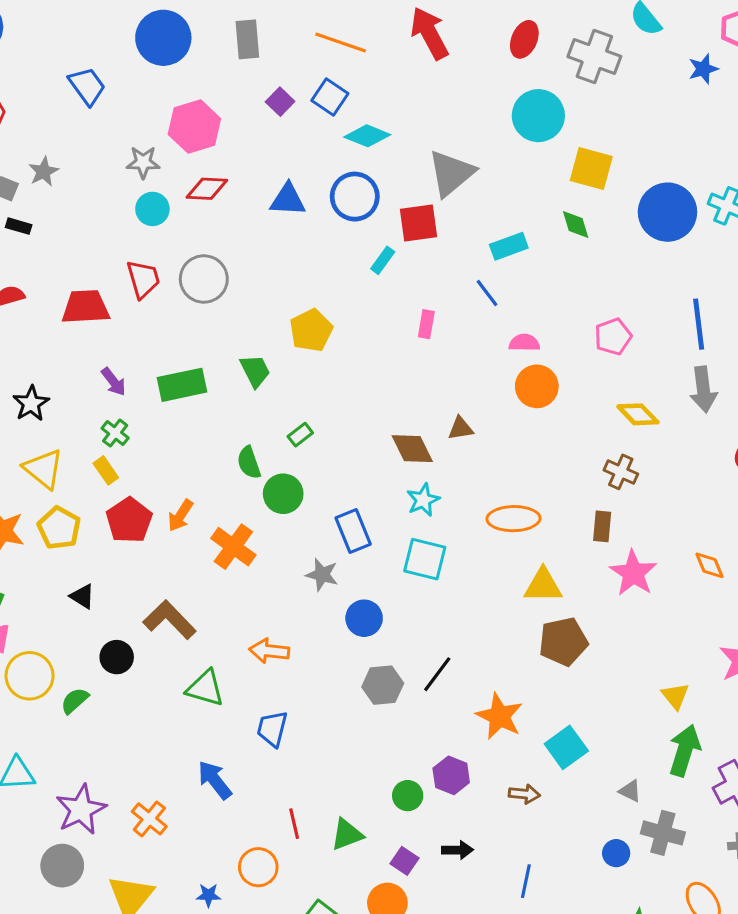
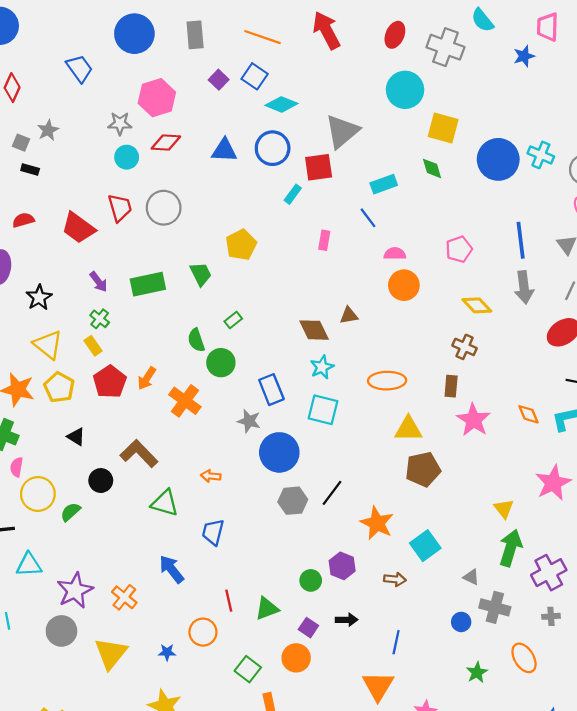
red trapezoid: (86, 307) -> (78, 228), turned -141
blue circle: (364, 618) -> (279, 452), size x1.5
orange arrow: (269, 651) -> (211, 476), size x0.7

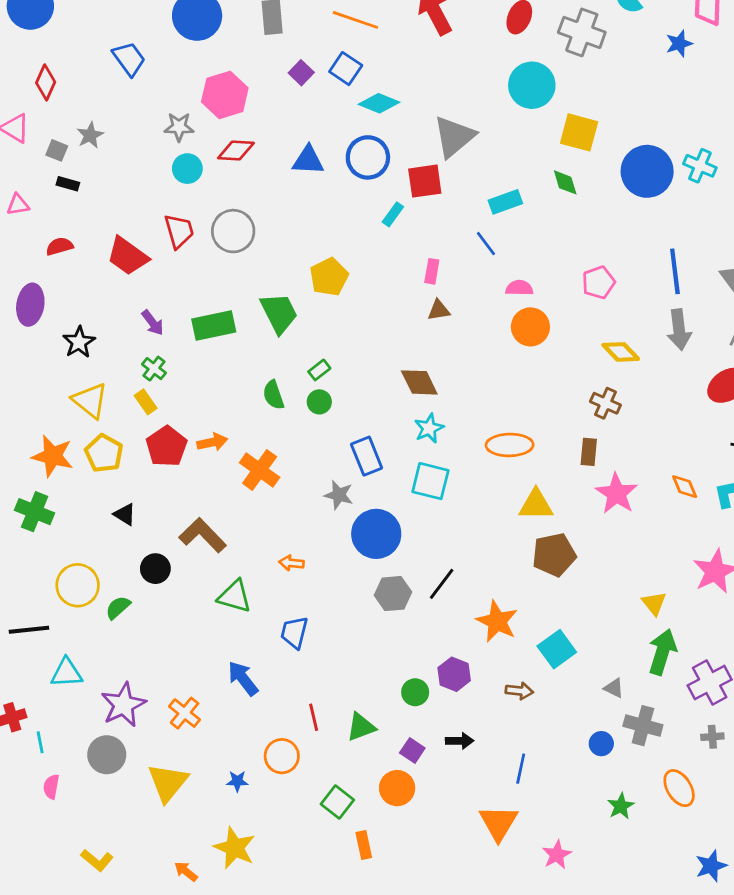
green trapezoid: (201, 274) -> (279, 313), size x1.4
brown triangle: (349, 315) -> (439, 310), moved
green circle: (221, 363) -> (319, 402), moved, size x0.7
orange arrow: (147, 378) -> (212, 442), turned -135
pink semicircle: (17, 467) -> (51, 787), moved

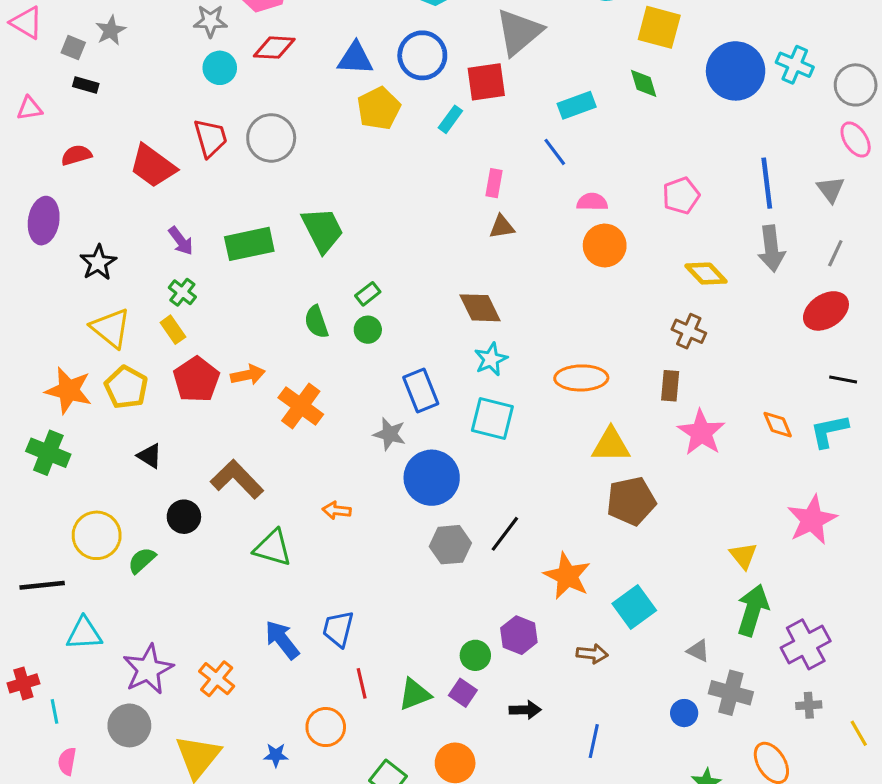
yellow pentagon: (329, 277) -> (379, 108), moved
blue trapezoid: (294, 633) -> (338, 629), moved
purple square: (412, 751) -> (463, 693), moved

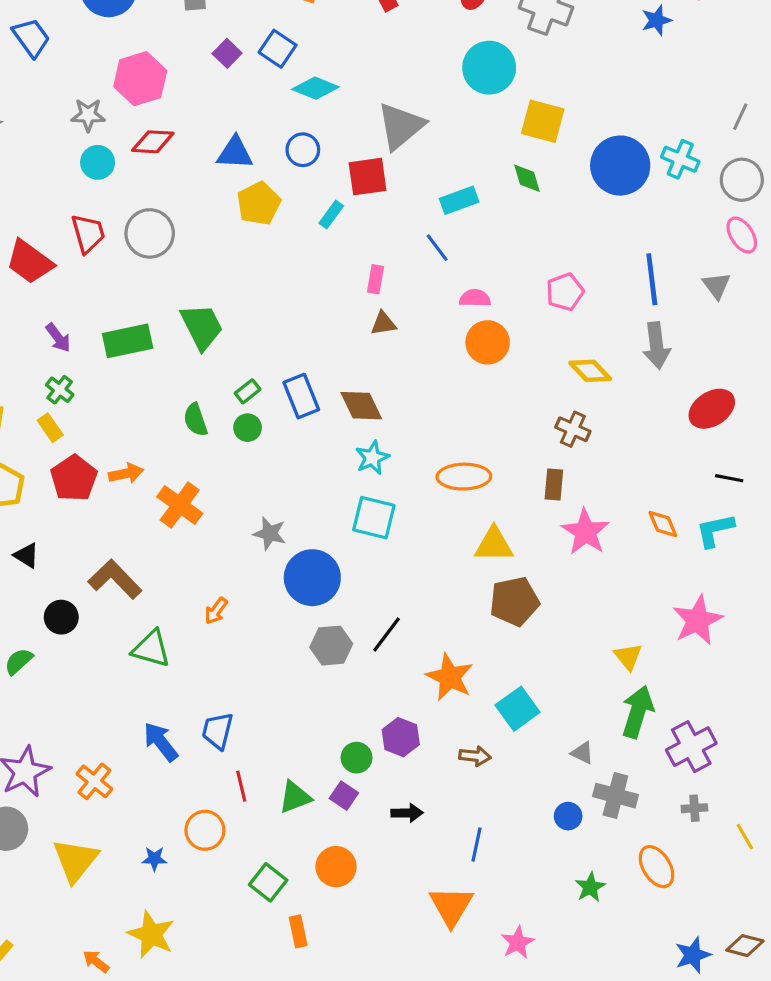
blue circle: (422, 55) -> (303, 150), size x0.7
gray line: (835, 253) -> (740, 117), moved
blue rectangle: (421, 390) -> (301, 396), moved
orange arrow: (337, 510) -> (216, 611), turned -60

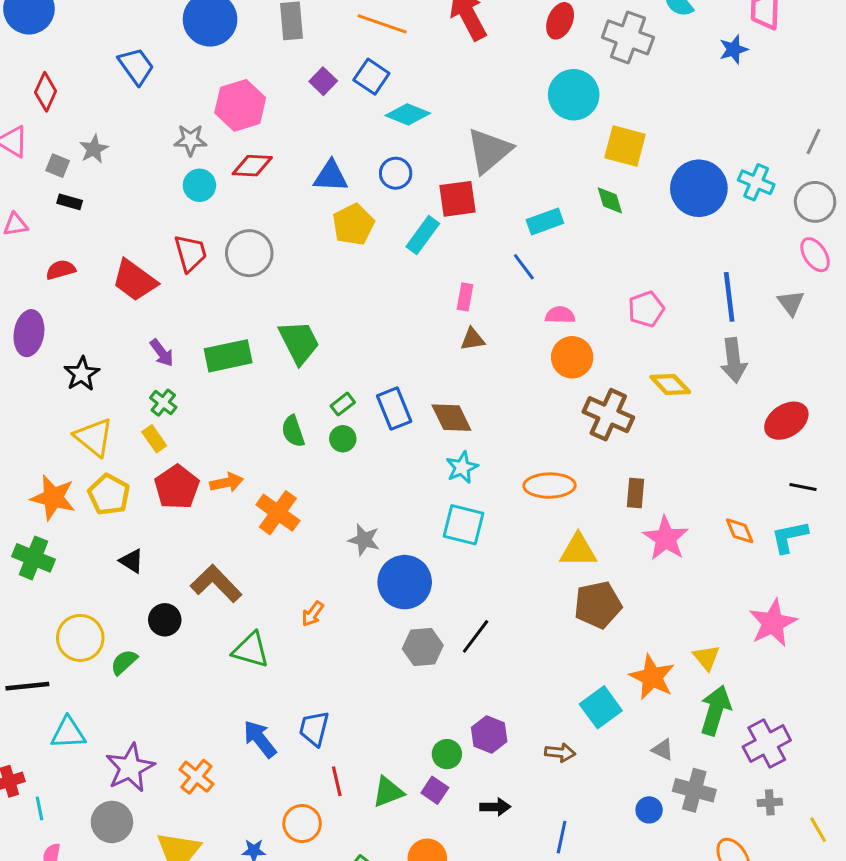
cyan rectangle: (331, 214) -> (423, 235), size x1.4
brown cross: (573, 429) -> (608, 415), moved, size x1.5
orange star: (450, 677) -> (652, 677), moved

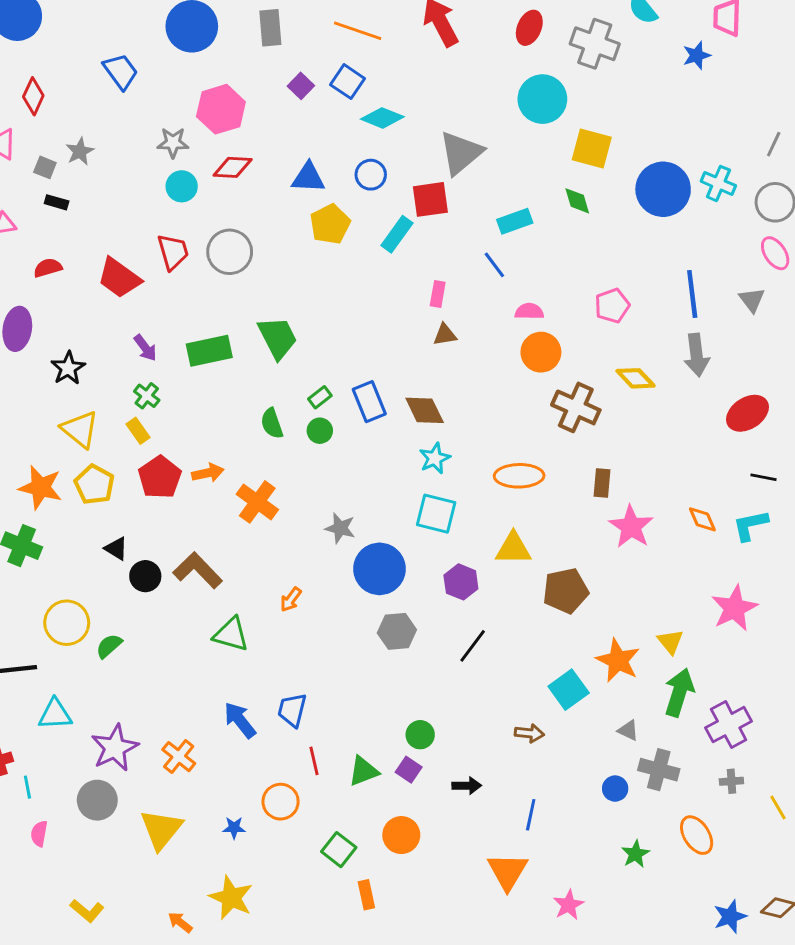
yellow triangle: (578, 550) -> (513, 549), moved
black circle: (165, 620) -> (145, 576), moved
black line: (476, 636) -> (473, 646), moved
purple hexagon: (489, 734) -> (461, 582), moved

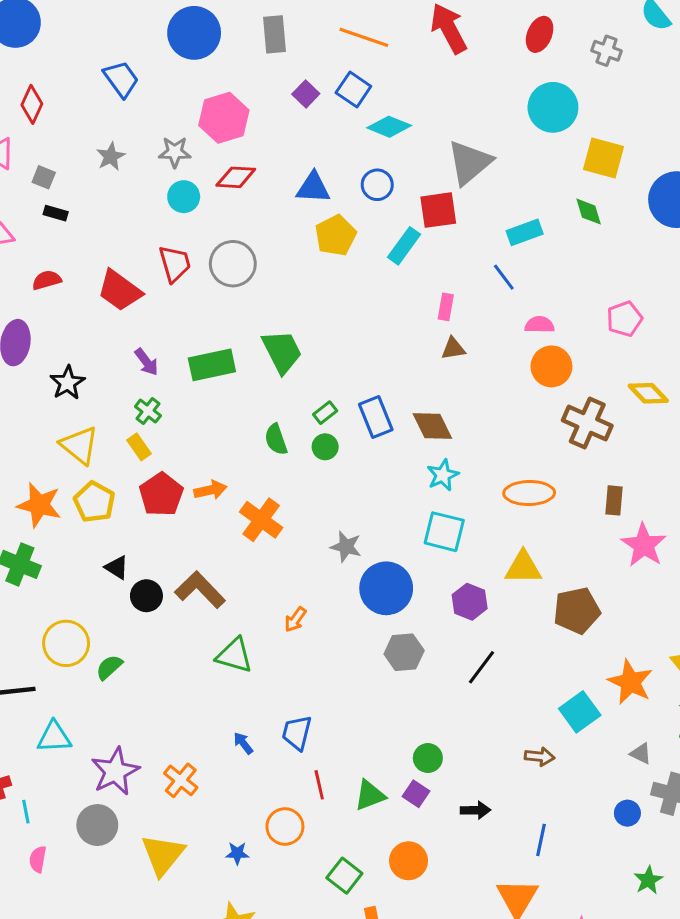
gray cross: (595, 44) -> (607, 51), size x0.6
gray star: (80, 151) -> (111, 156), moved
blue arrow: (240, 720) -> (243, 743), size x0.6

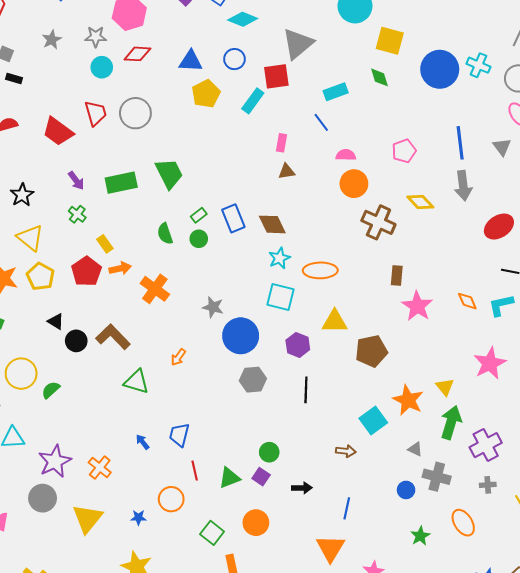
yellow rectangle: (139, 447) -> (105, 244), moved
orange ellipse: (529, 493) -> (320, 270), moved
black line: (481, 667) -> (306, 390), turned -35

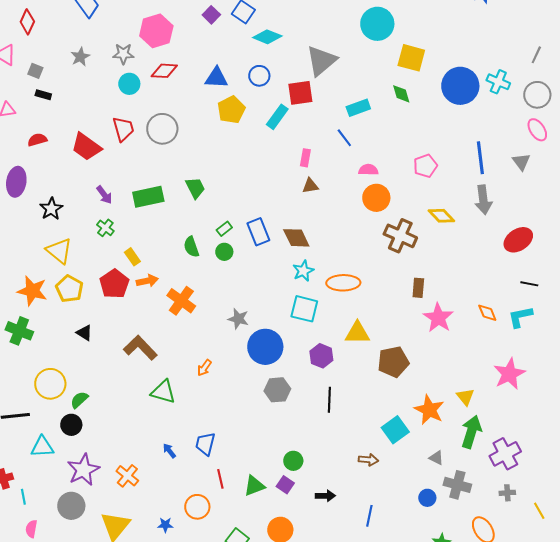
green trapezoid: (169, 173) -> (195, 188), size x0.7
black circle: (76, 341) -> (71, 425), moved

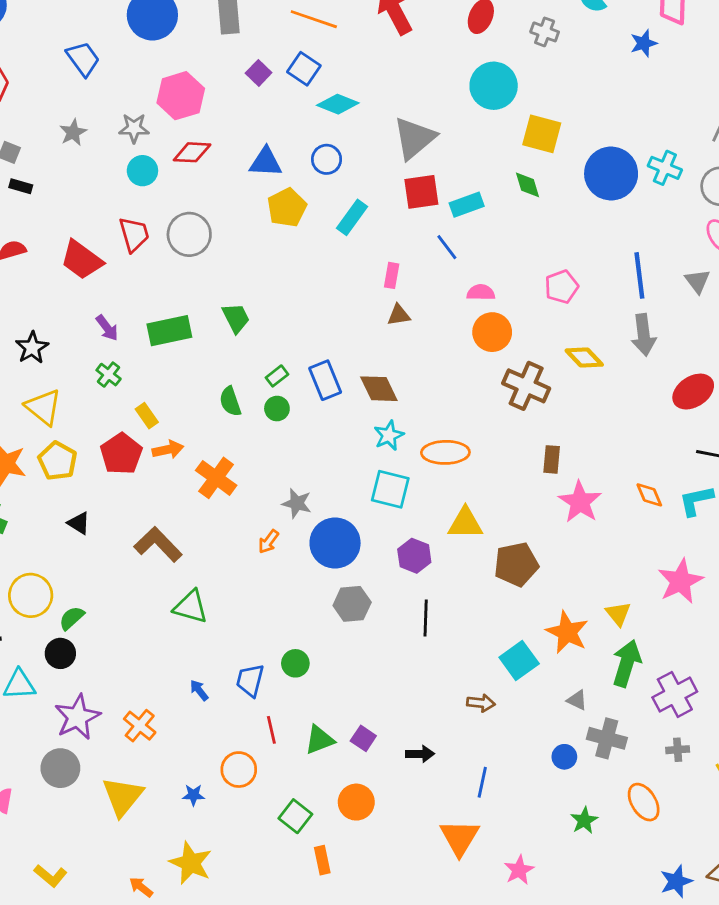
red square: (300, 93) -> (421, 192), moved
orange arrow: (204, 368) -> (268, 542), moved
green circle: (293, 461) -> (295, 663), moved

